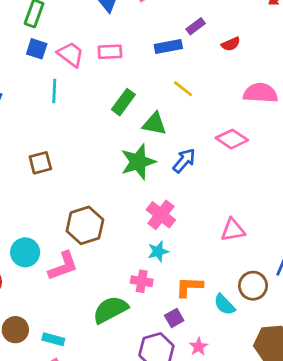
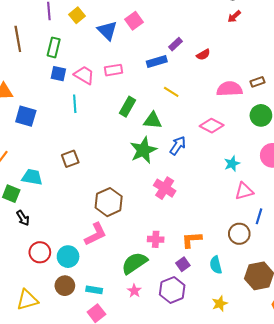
pink triangle: (233, 230) -> (244, 191), moved
cyan star: (158, 251) -> (232, 164), moved
cyan circle: (25, 252) -> (68, 257), moved
cyan semicircle: (224, 305) -> (216, 265), moved, turned 36
pink star: (199, 347) -> (134, 291), moved

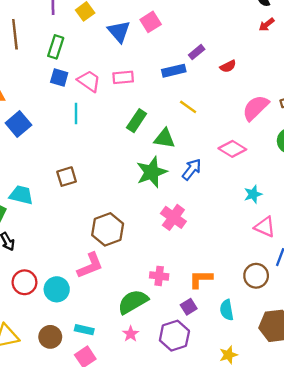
pink semicircle: (229, 89) -> (256, 108), turned -45
blue square: (26, 116) -> (18, 124), turned 30
pink triangle: (244, 191) -> (265, 227), turned 36
brown circle: (65, 286) -> (50, 337), moved

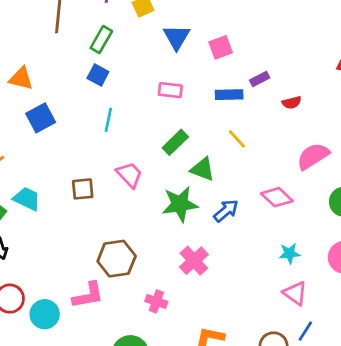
pink square: (151, 22) -> (221, 47), moved
pink trapezoid: (89, 81) -> (129, 175), moved
pink cross: (159, 276) -> (156, 301), moved

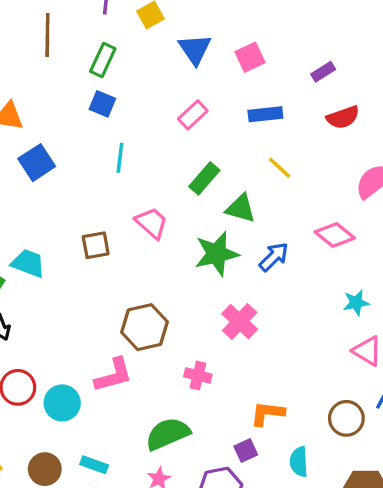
purple rectangle: (260, 79) -> (323, 72), moved
pink rectangle: (170, 90) -> (193, 115), turned -45
red semicircle: (292, 103) -> (343, 117), size x1.4

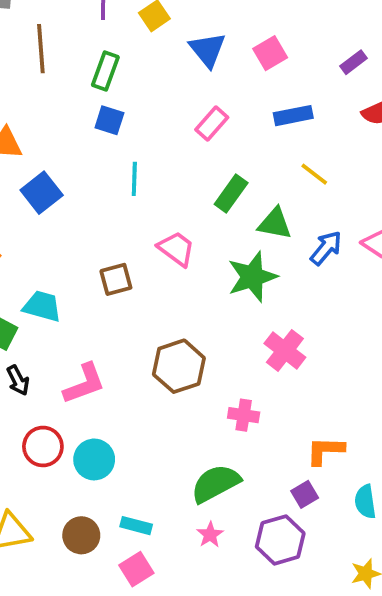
blue arrow: (274, 257) -> (326, 248), moved
pink L-shape: (113, 375) -> (84, 384), moved

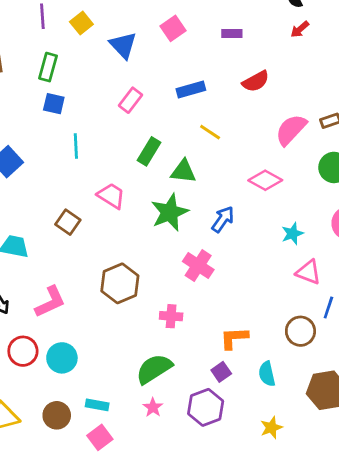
pink square: (270, 53) -> (173, 28), moved
purple rectangle: (354, 62) -> (232, 33), moved, turned 42
blue arrow: (326, 248) -> (223, 219), moved
brown square: (116, 279) -> (68, 222), turned -35

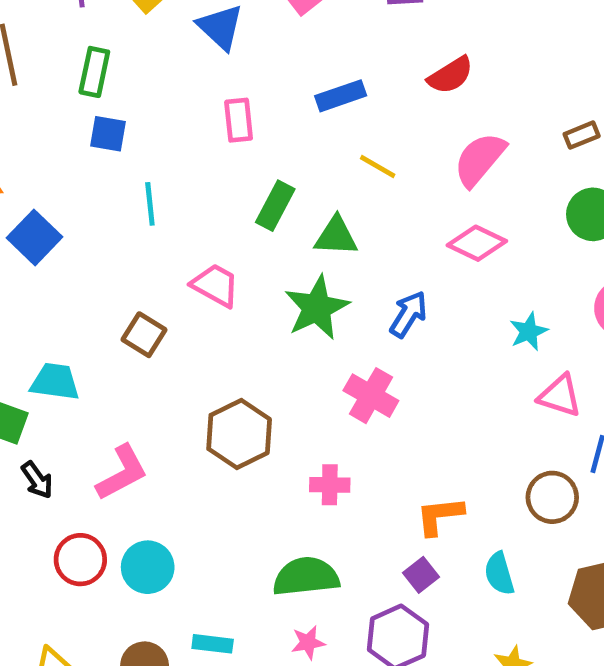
pink rectangle: (130, 100) -> (239, 120), turned -40
pink semicircle: (291, 130) -> (480, 159), moved
green semicircle: (154, 369) -> (306, 577), turned 30
pink star: (153, 407) -> (308, 642), turned 30

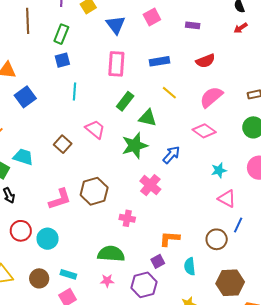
pink rectangle: (239, 120) -> (116, 64), size x1.4
blue square: (108, 134) -> (62, 60), turned -35
pink L-shape: (122, 473) -> (60, 199), moved

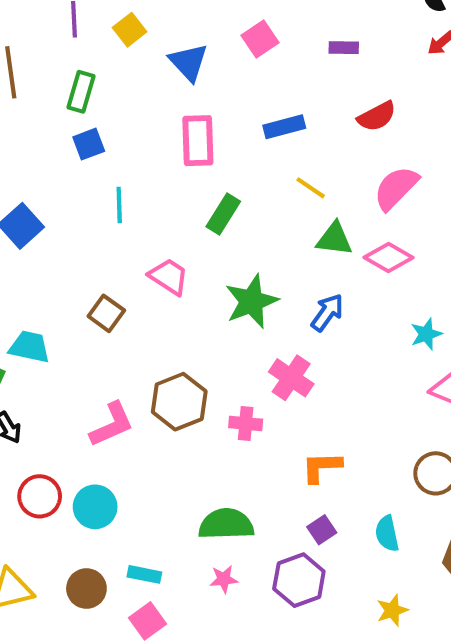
green triangle: (148, 118) -> (334, 239), moved
pink cross: (127, 218) -> (246, 423), moved
orange L-shape: (170, 239) -> (322, 467), moved

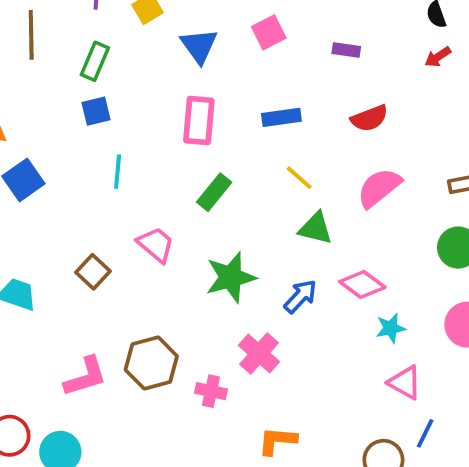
pink diamond: (388, 258) -> (362, 284), moved

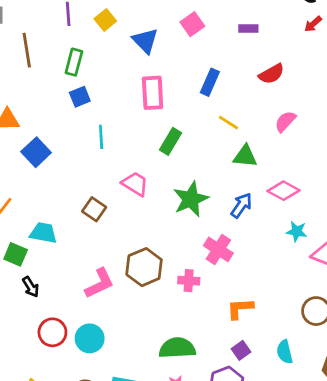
blue rectangle: (281, 117) -> (210, 82), turned -50
pink semicircle: (379, 188) -> (285, 121), size x0.7
cyan star: (391, 328) -> (297, 231), moved, turned 30

